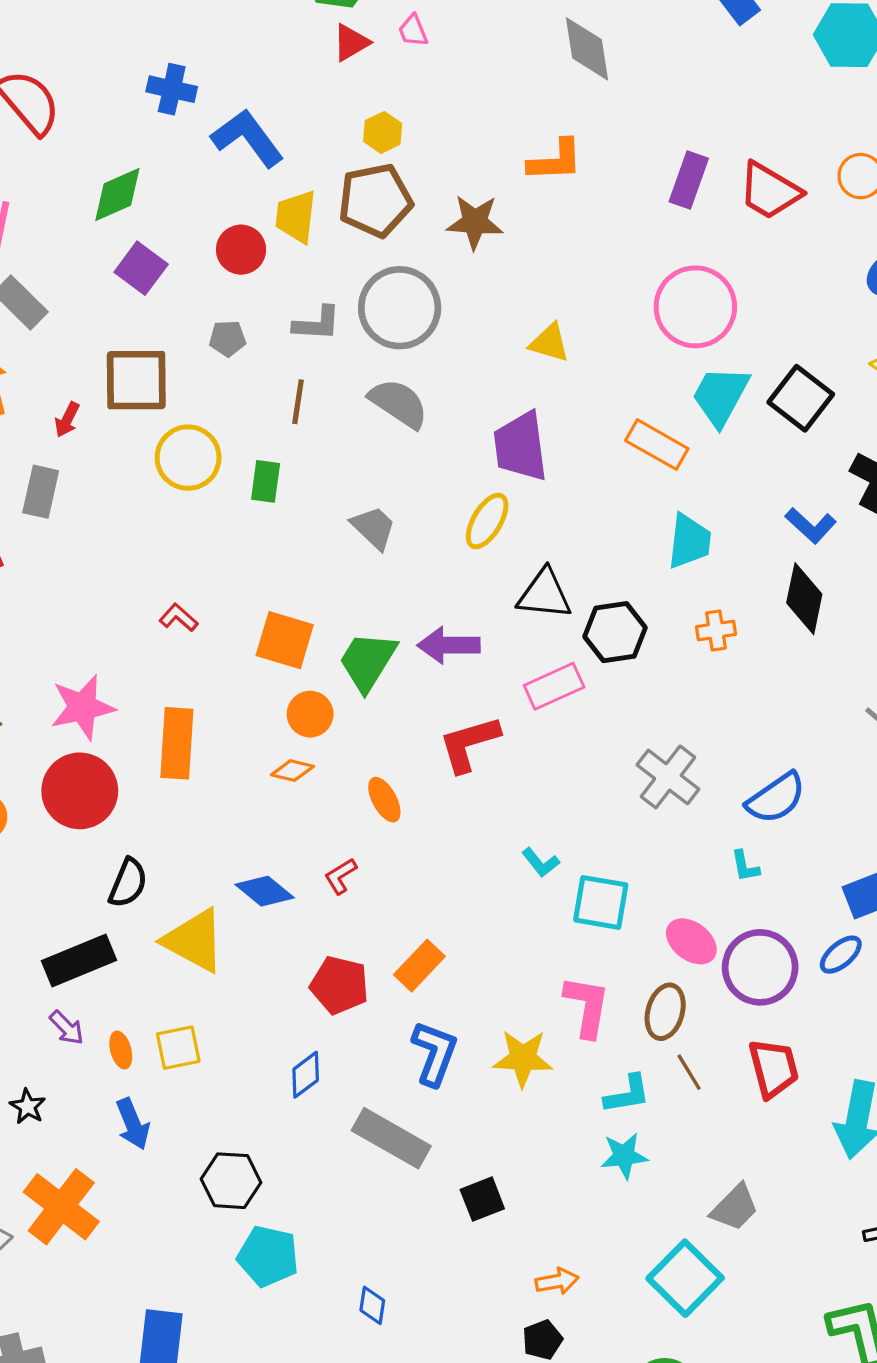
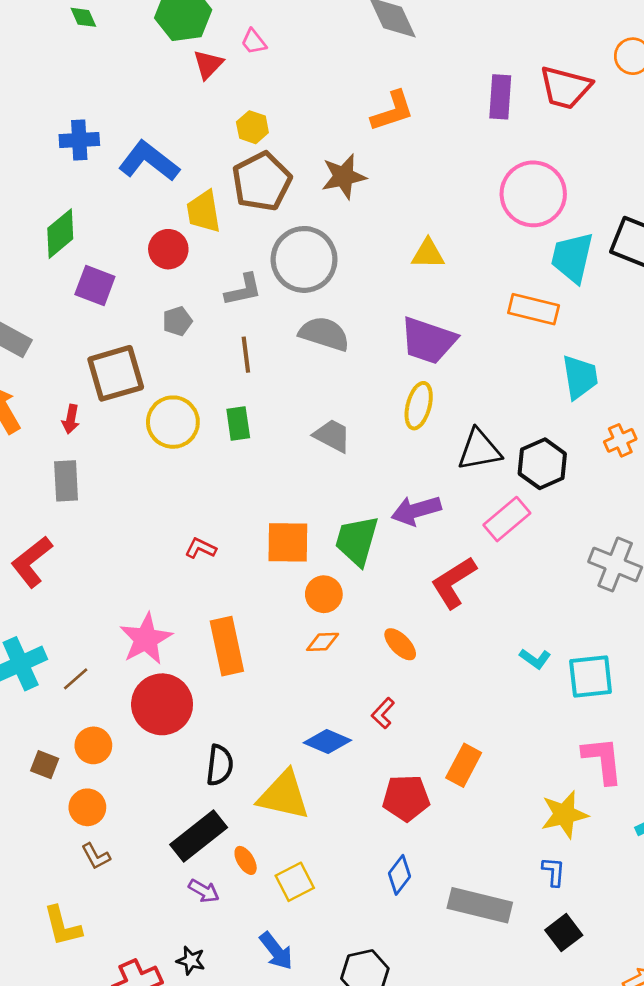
purple trapezoid: (521, 446) -> (428, 341), turned -48
orange ellipse: (121, 1050) -> (246, 860), moved
blue L-shape: (435, 1053) -> (554, 872), moved, size x0.6

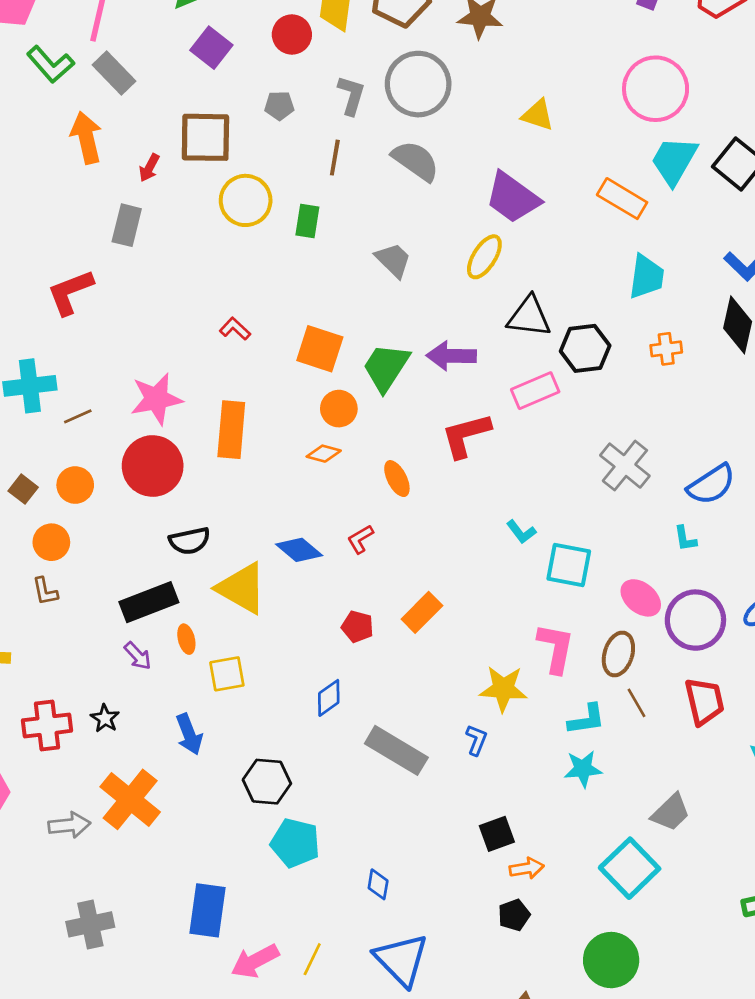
gray L-shape: (243, 290) -> (351, 95), turned -78
black semicircle: (220, 765) -> (190, 541), turned 54
red pentagon: (406, 798) -> (357, 627), size x0.7
black square: (564, 933) -> (497, 834), moved

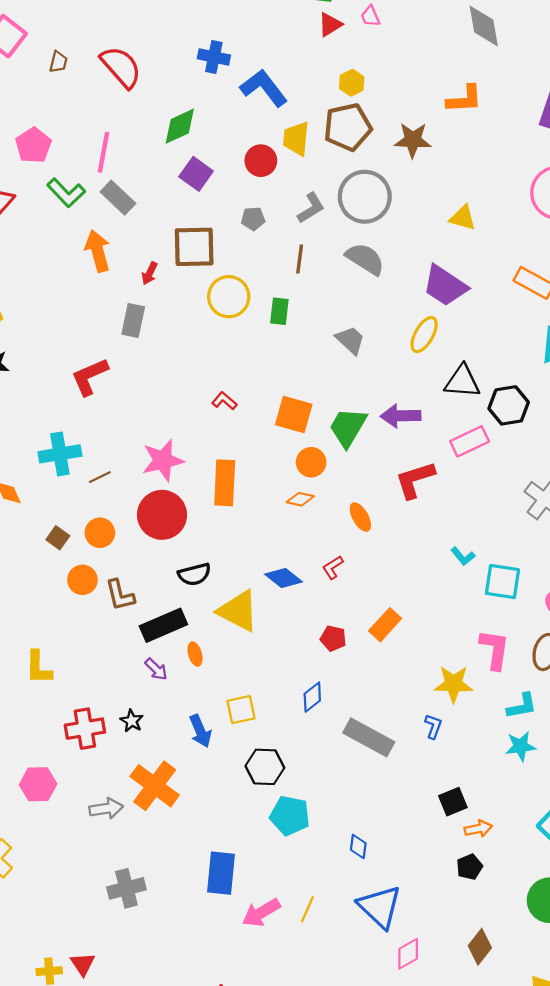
gray L-shape: (351, 95) -> (311, 208), turned 44
brown L-shape: (45, 591) -> (120, 595), moved, size x1.4
yellow square: (227, 674) -> (241, 710), moved

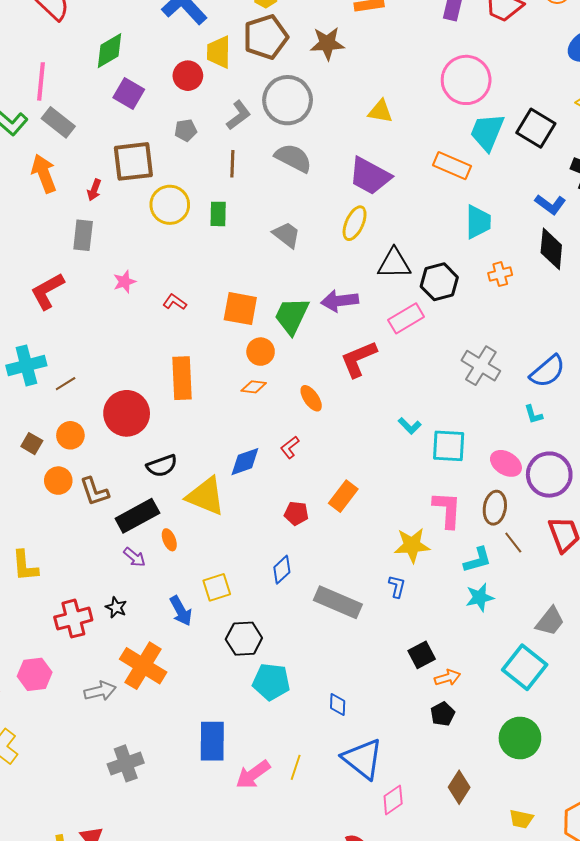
pink star: (163, 460) -> (125, 282), moved, size x0.6
blue diamond: (283, 578) -> (245, 462), turned -52

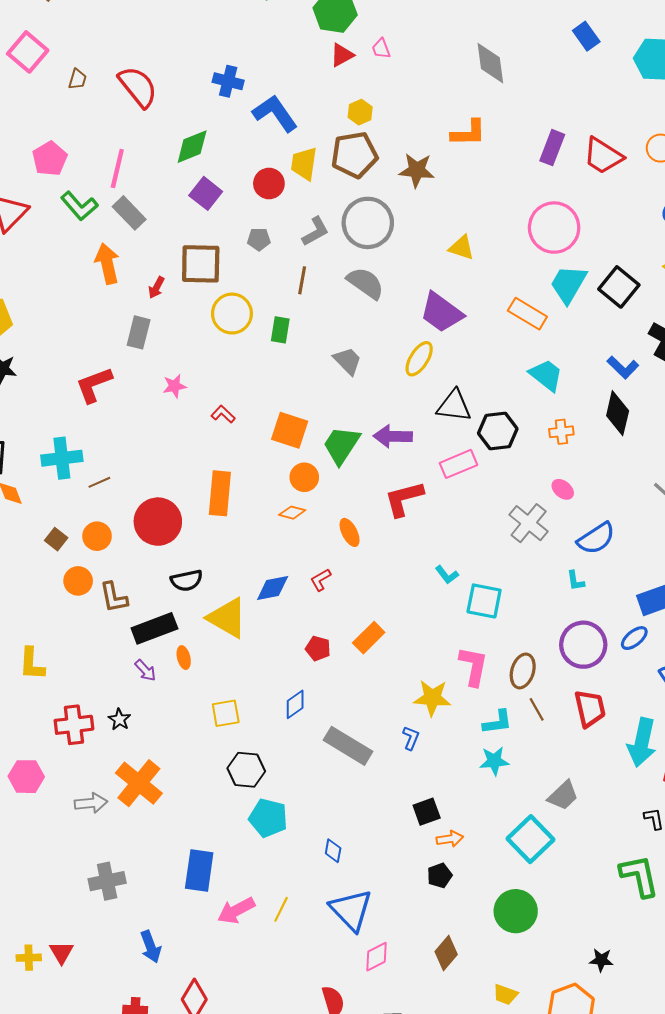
cyan trapezoid: (478, 222) -> (546, 375), turned -60
pink ellipse: (506, 463) -> (563, 489), moved, size x0.7
blue arrow: (181, 611) -> (151, 947), moved

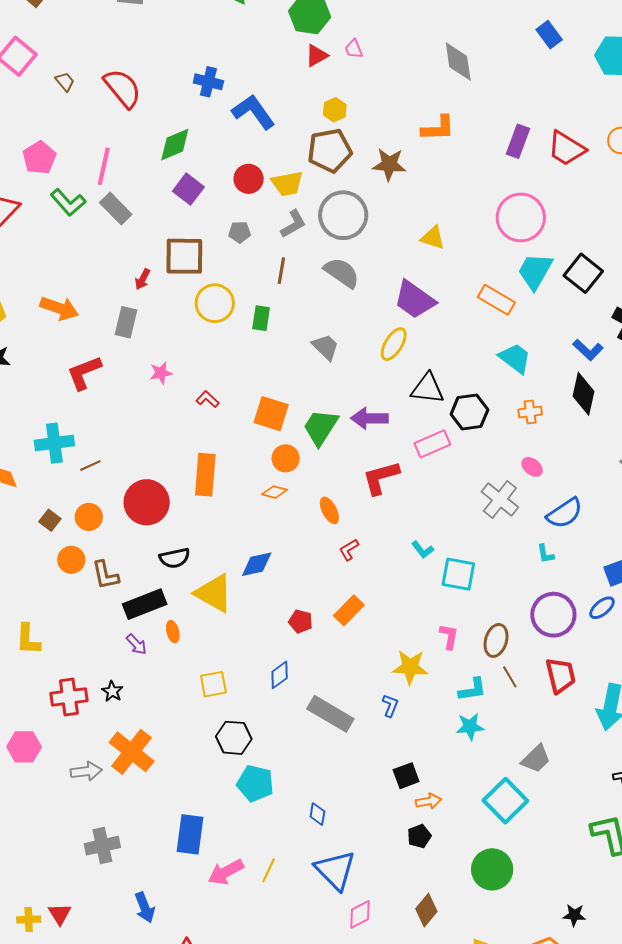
brown trapezoid: (78, 79) -> (65, 82), turned -55
yellow trapezoid: (304, 164) -> (287, 184), moved, turned -108
orange arrow: (107, 264) -> (59, 308), moved, turned 123
red L-shape: (321, 580) -> (349, 550), moved
pink L-shape: (473, 666) -> (449, 636), size x0.7

